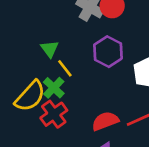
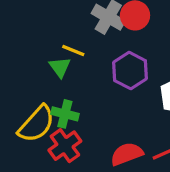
yellow line: (65, 68) -> (73, 50), moved, turned -30
green cross: (54, 88) -> (65, 114), turned -30

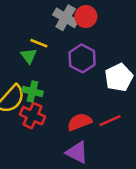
red cross: (65, 146) -> (33, 116), turned -30

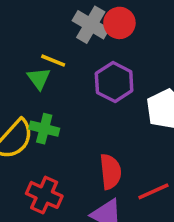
red cross: (33, 116) -> (44, 195), moved
red line: (110, 121) -> (153, 191), moved
red semicircle: (80, 122) -> (110, 172), turned 105

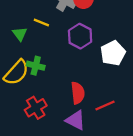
green triangle: (39, 78) -> (20, 34), moved
red cross: (44, 195) -> (36, 108), turned 35

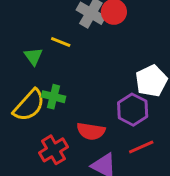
purple hexagon: (80, 36) -> (133, 110), moved
red semicircle: (78, 93) -> (91, 131), moved, turned 105

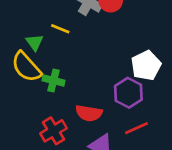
yellow semicircle: (29, 105) -> (26, 67), moved, turned 96

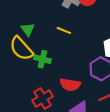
yellow line: (60, 29) -> (64, 30), moved

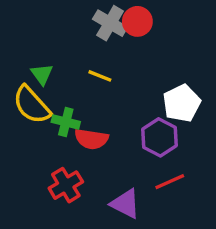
red semicircle: (70, 85) -> (91, 139), moved

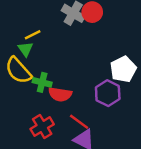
yellow line: (100, 76) -> (33, 35), moved, turned -49
red line: (170, 182) -> (79, 122), moved, turned 60

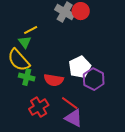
white pentagon: (123, 69) -> (80, 67), moved
green cross: (42, 82) -> (27, 77), moved

